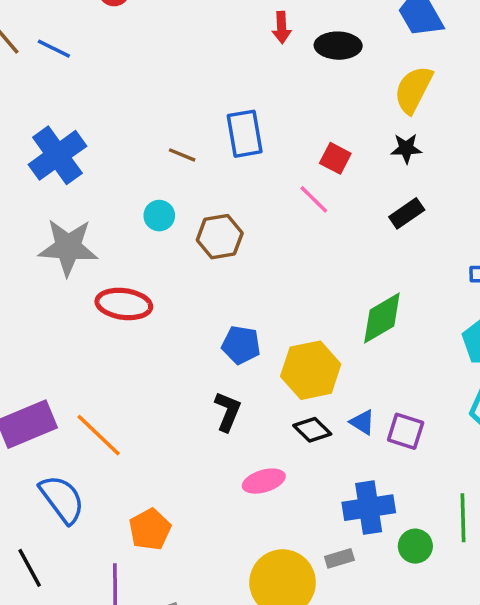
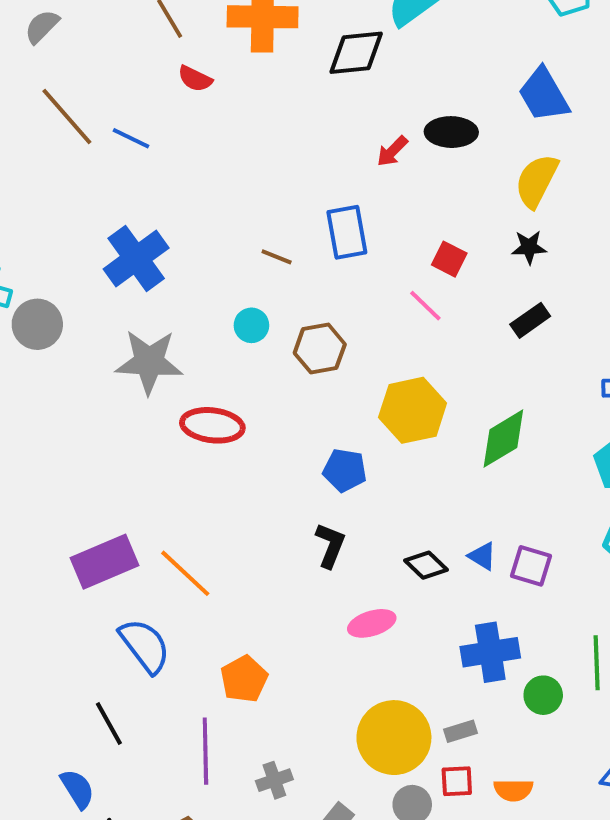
red arrow: (282, 28) -> (392, 151), moved, turned 48
yellow hexagon: (311, 370) -> (413, 410), moved
gray rectangle: (339, 558) -> (461, 731), moved

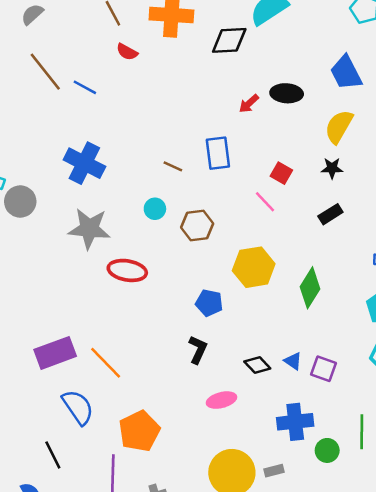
blue cross: (136, 258) -> (84, 163), turned -30
green diamond: (503, 439) -> (310, 288), turned -30
orange pentagon: (244, 679) -> (139, 431), size x1.4

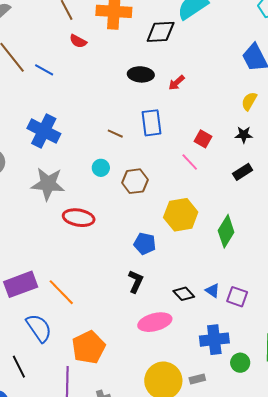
black ellipse: (287, 93) -> (141, 74), moved
yellow semicircle: (339, 127) -> (249, 101), size x0.7
pink ellipse: (221, 400) -> (155, 322), size x1.4

